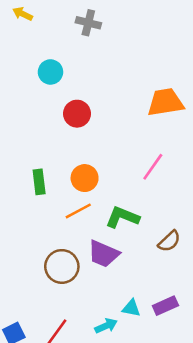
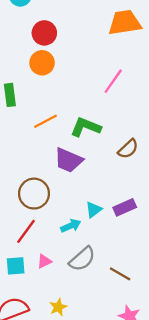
orange circle: (85, 178) -> (42, 63), moved
brown circle: (62, 266) -> (34, 194), moved
cyan triangle: (131, 308) -> (94, 210), turned -48

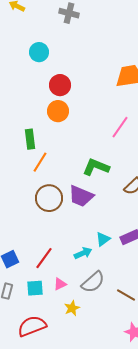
orange line: (45, 121) -> (40, 162), moved, turned -30
brown circle: (34, 194) -> (49, 198), moved
yellow star: (58, 307) -> (72, 308), moved

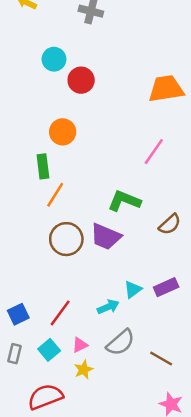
red circle: (60, 85) -> (81, 80), moved
orange circle: (58, 111) -> (63, 132), moved
cyan square: (35, 288) -> (49, 350), turned -36
yellow star: (72, 308) -> (84, 370), moved

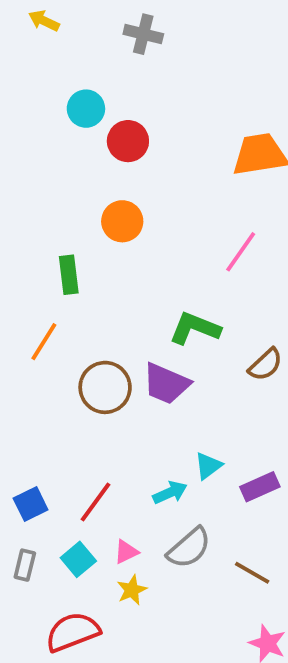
orange circle: (63, 132) -> (122, 221), moved
orange line: (55, 195) -> (44, 342), moved
purple rectangle: (166, 287) -> (260, 487), moved

